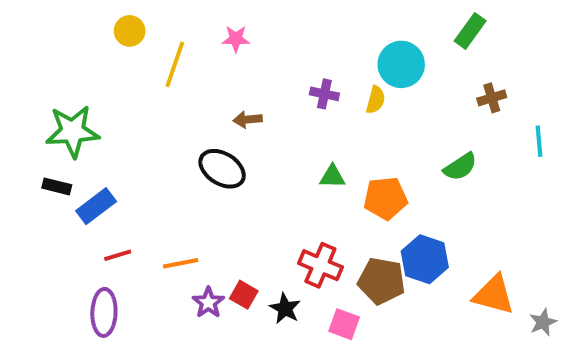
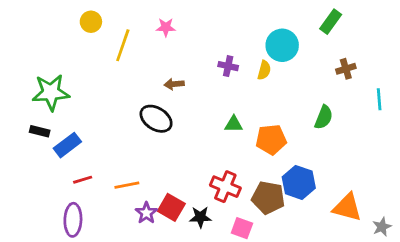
green semicircle: (460, 167) -> (324, 117), turned -35
red square: (244, 295) -> (171, 207), size x1.4
black star: (285, 308) -> (200, 217), turned -30

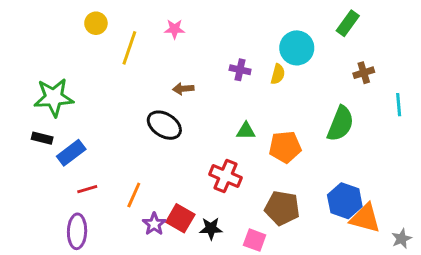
green semicircle: (324, 117) -> (340, 124), size x1.4
blue hexagon: (299, 182) -> (345, 201), moved
orange line: (127, 185) -> (134, 195), turned -55
red cross: (225, 187) -> (225, 176), moved

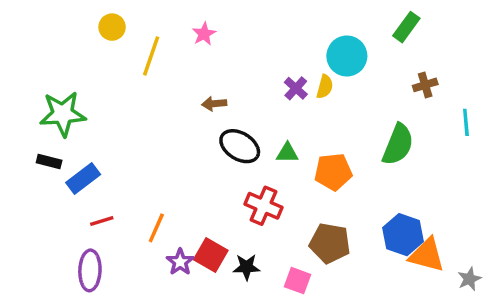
pink star: (175, 29) -> (204, 34), turned -30
purple cross: (240, 70) -> (296, 88), moved, turned 30
black ellipse: (164, 125) -> (240, 146), moved

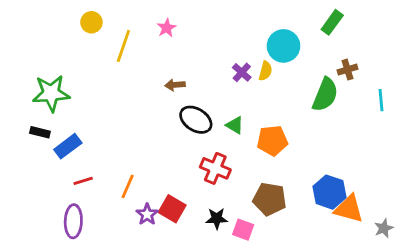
green semicircle: (398, 144) -> (325, 95), moved
green triangle: (287, 153) -> (235, 125), turned 30
black star: (246, 267) -> (217, 219), moved

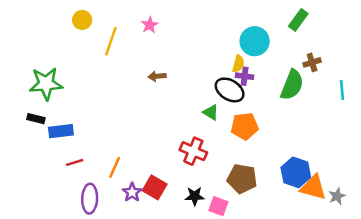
purple cross: (242, 72) -> (245, 76), moved, turned -35
black ellipse: (196, 120) -> (230, 90), moved
blue rectangle: (68, 146) -> (61, 131), turned 30
purple ellipse: (73, 221) -> (90, 199), moved
gray star: (384, 228) -> (337, 196), moved

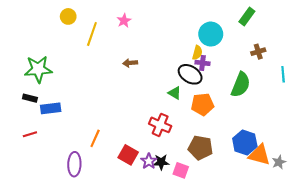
green semicircle: (292, 85) -> (241, 85), moved
red line: (75, 162) -> (30, 134), moved
purple star: (132, 192) -> (149, 161), moved

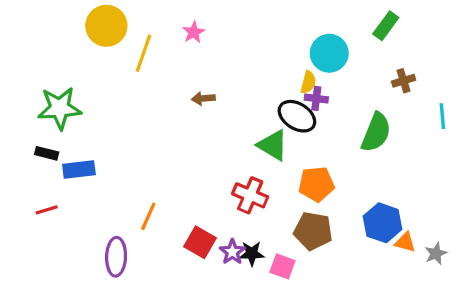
yellow circle: (68, 16) -> (106, 26), size x1.6
green triangle: (175, 93) -> (273, 145), size x1.5
orange pentagon: (202, 104) -> (316, 184), moved
orange triangle: (259, 155) -> (405, 242), size x0.6

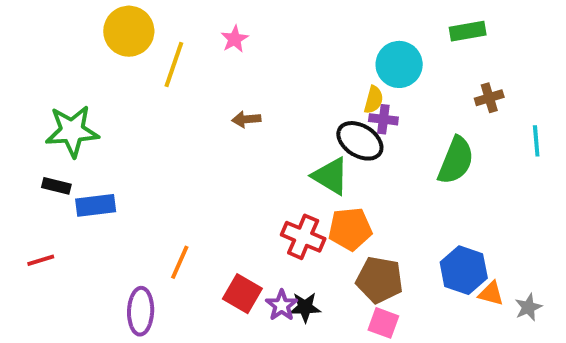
green rectangle: (386, 26) -> (468, 31), turned 44
orange pentagon: (316, 184) -> (350, 229), moved
red line: (47, 210) -> (41, 260), moved
pink square: (282, 266) -> (383, 323), moved

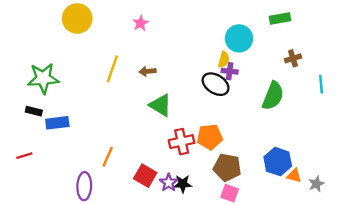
yellow line: (174, 64) -> (112, 69), moved
green triangle: (331, 176) -> (160, 105), moved
red cross: (303, 237) -> (182, 142), turned -35

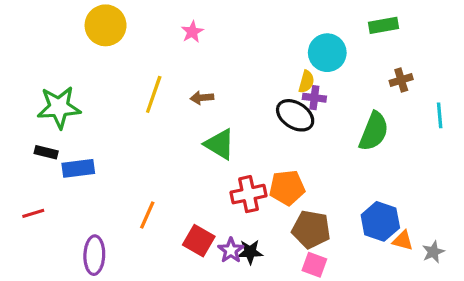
purple ellipse: (84, 186) -> (94, 255), moved

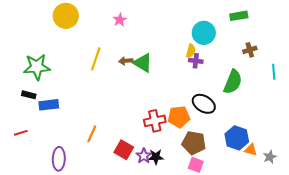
black ellipse: (295, 115) -> (204, 104), moved
green triangle: (220, 144) -> (143, 63), moved

